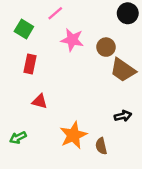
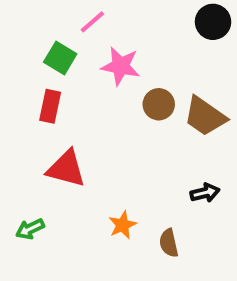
green square: (24, 29) -> (60, 58), moved
brown circle: (106, 47) -> (159, 104), moved
red triangle: (40, 101) -> (66, 169), size x1.5
orange star: (73, 135) -> (123, 225), size x0.6

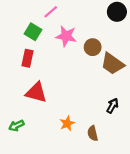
brown circle: (159, 104) -> (93, 47), moved
black arrow: (205, 193) -> (113, 106), turned -48

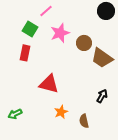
pink star: (66, 36) -> (60, 33), turned -30
red triangle: (36, 92) -> (49, 84), moved

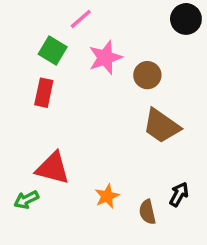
brown trapezoid: (102, 58) -> (161, 126), moved
red triangle: (49, 84) -> (53, 168), moved
black arrow: (102, 96) -> (179, 194), moved

